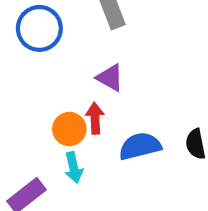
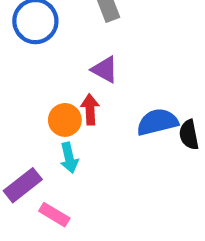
blue semicircle: (140, 146) -> (157, 122), moved

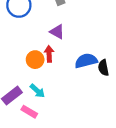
cyan arrow: (69, 158) -> (37, 91), moved, turned -35

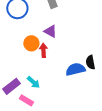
orange circle: (35, 60) -> (31, 43), moved
blue semicircle: (86, 61) -> (75, 69), moved

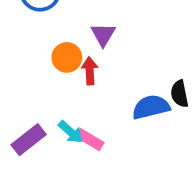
purple triangle: (50, 31) -> (103, 35), turned 32
pink rectangle: (26, 100) -> (90, 140), moved

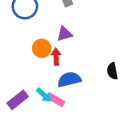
purple triangle: (103, 35) -> (64, 34), turned 42
blue semicircle: (151, 107) -> (69, 79), moved

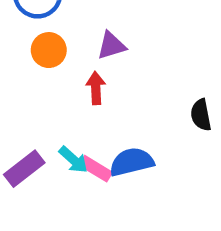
orange circle: (42, 48) -> (49, 50), moved
blue semicircle: (69, 79) -> (132, 162), moved

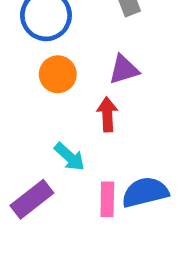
cyan arrow: (73, 160) -> (70, 157), moved
pink rectangle: (96, 169) -> (107, 199), turned 60

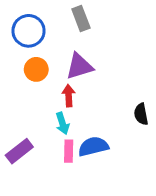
purple triangle: (124, 70) -> (79, 66), size x1.4
cyan arrow: (70, 157) -> (62, 123), moved, turned 30

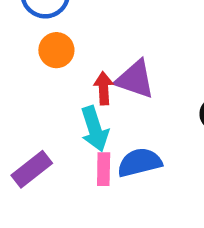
purple triangle: (79, 66) -> (135, 79), moved, turned 36
cyan arrow: (62, 123) -> (95, 129), size x1.4

